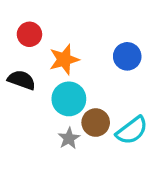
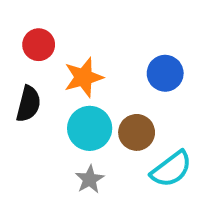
black semicircle: (22, 80) -> (28, 104), turned 84
brown circle: (96, 123) -> (137, 132), moved

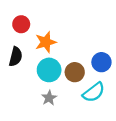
blue circle: (165, 73) -> (101, 62), moved

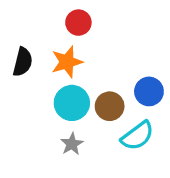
red circle: (21, 24) -> (78, 23), moved
black semicircle: (16, 57) -> (23, 62), moved

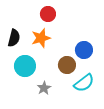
blue circle: (149, 91) -> (84, 50), moved
cyan circle: (72, 103) -> (25, 66), moved

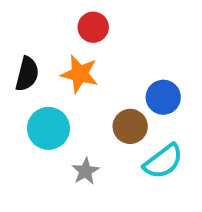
orange star: (41, 38) -> (80, 74), turned 30

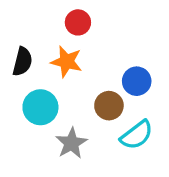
gray star: (85, 171) -> (71, 143), size x1.4

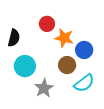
red circle: (78, 22) -> (47, 24), moved
orange star: (67, 62) -> (64, 38), moved

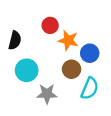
cyan semicircle: (84, 83) -> (90, 88), turned -30
gray star: (44, 88) -> (47, 94), turned 30

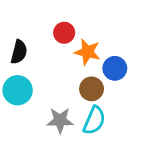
cyan circle: (27, 70) -> (18, 90), moved
cyan semicircle: (90, 88) -> (94, 120), moved

